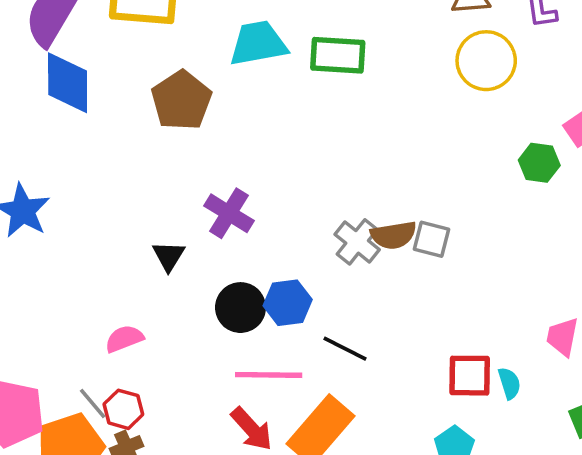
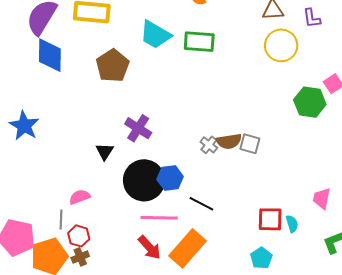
cyan trapezoid: (258, 43) -> (155, 35), turned -140
green hexagon: (539, 163) -> (310, 102), size x1.4
gray cross: (357, 242) -> (209, 145), size x0.7
black circle: (240, 308) -> (144, 180), size x1.5
gray line: (93, 404) -> (61, 220), moved, turned 42

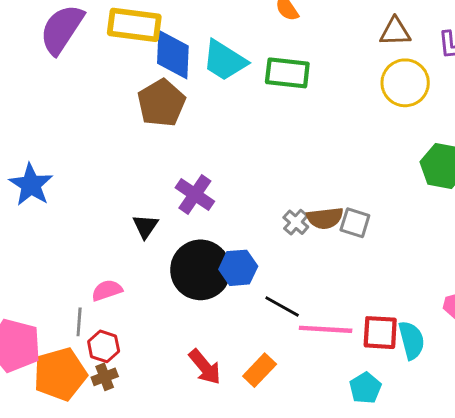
blue diamond: (50, 55) -> (173, 55), moved
pink line: (159, 218) -> (326, 329), moved
cyan semicircle: (292, 224) -> (411, 340), size x1.5
orange rectangle: (187, 248) -> (260, 370), size x0.6

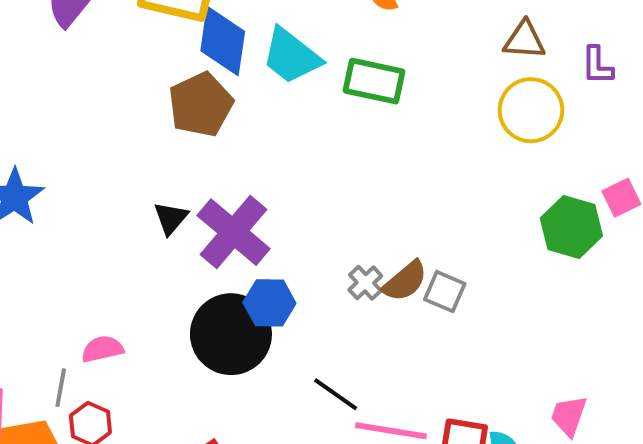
purple cross: (195, 195) -> (234, 232), size x1.4
brown semicircle: (325, 218) -> (405, 281), turned -39
black triangle: (145, 226) -> (171, 218), moved
blue hexagon: (238, 268) -> (269, 303), moved

